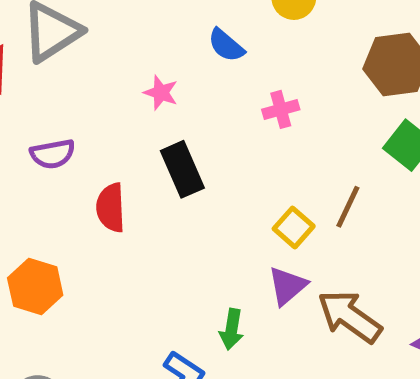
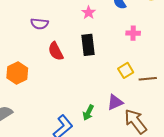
brown line: (348, 207) -> (148, 79), turned 42
red semicircle: (111, 208) -> (56, 51), turned -42
yellow square: (294, 227) -> (126, 70), moved

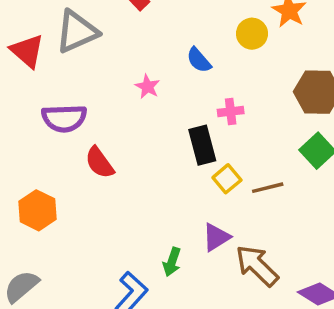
purple semicircle: (39, 24) -> (64, 118), size x1.4
black rectangle: (88, 45) -> (202, 145), moved

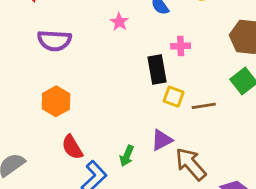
red semicircle: (100, 163) -> (72, 147), moved
yellow square: (227, 179) -> (174, 97), turned -35
orange hexagon: (37, 210) -> (56, 101), moved

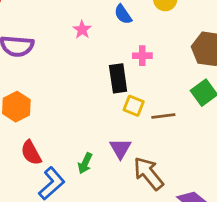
purple triangle: (162, 140) -> (120, 149), turned -35

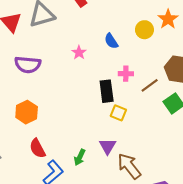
brown line: (163, 116) -> (150, 85), moved, turned -30

